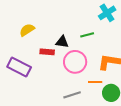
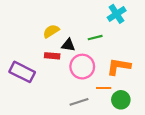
yellow semicircle: (27, 30) -> (51, 31), moved

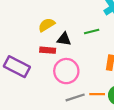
pink circle: (82, 67) -> (66, 71), moved
orange line: (104, 88) -> (97, 94), moved

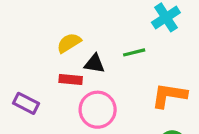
purple rectangle: (17, 67) -> (26, 103), size x0.7

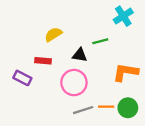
black triangle: (94, 64) -> (80, 55), moved
red rectangle: (71, 79) -> (43, 61), moved

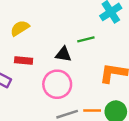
yellow semicircle: (53, 34) -> (20, 28), moved

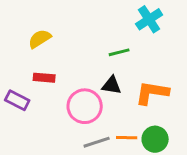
black triangle: (63, 54) -> (112, 85), moved

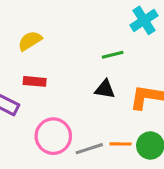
pink circle: (85, 106) -> (53, 136), moved

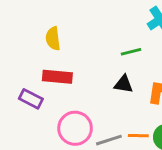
yellow semicircle: (30, 41) -> (53, 38), turned -65
red rectangle: (35, 81) -> (57, 77), size x1.4

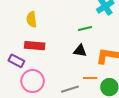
pink circle: (75, 128) -> (33, 81), moved
orange line: (138, 136) -> (90, 78), moved

